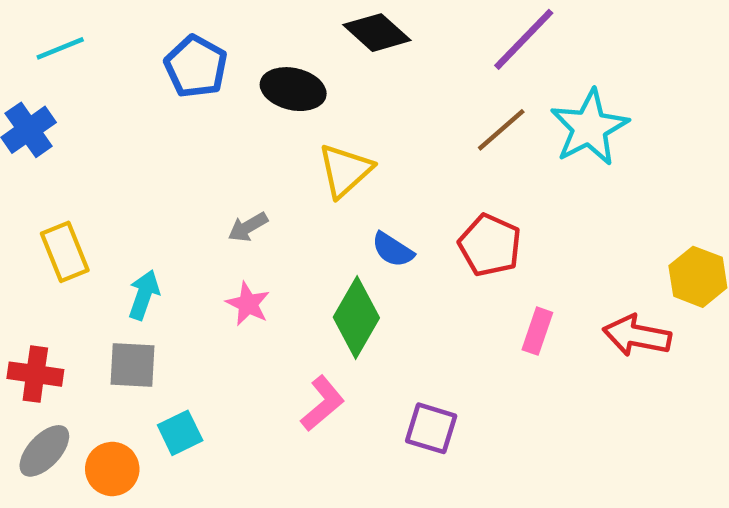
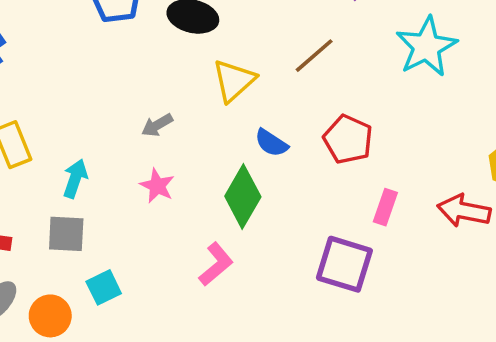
brown line: (501, 130) -> (314, 56), moved
purple square: (431, 428) -> (344, 264), moved, size x1.4

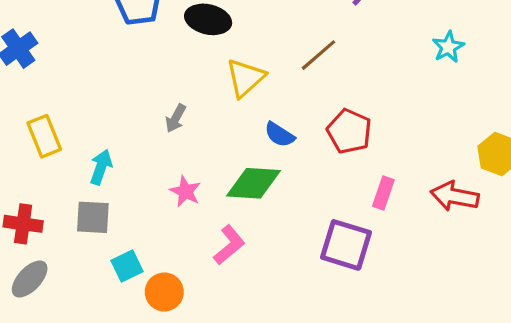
cyan star: (426, 47) -> (448, 47), moved, size x0.6
gray arrow: (157, 125) -> (176, 118), turned -32
pink star: (157, 186) -> (185, 191), moved
green diamond: (243, 196) -> (254, 183), turned 64
orange circle: (50, 316) -> (164, 292), moved

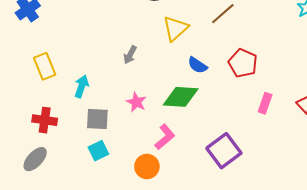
gray square: (93, 217) -> (97, 119), moved
red cross: (23, 224) -> (45, 120), moved
purple square: (346, 245) -> (224, 151), moved, turned 36
orange circle: (164, 292) -> (147, 166), moved

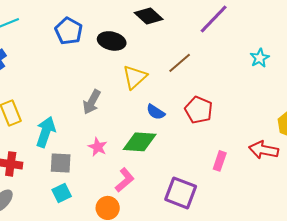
gray arrow: (130, 55) -> (92, 102), size x1.4
cyan arrow: (82, 86) -> (46, 132), size x1.4
pink rectangle: (265, 103) -> (220, 161), moved
purple square: (224, 151) -> (181, 193), turned -32

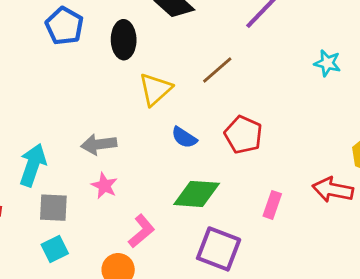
black ellipse: (112, 41) -> (124, 40), turned 76
cyan star: (260, 58) -> (327, 63), turned -30
gray arrow: (92, 102) -> (99, 144), moved, turned 55
green diamond: (140, 142) -> (197, 194), moved

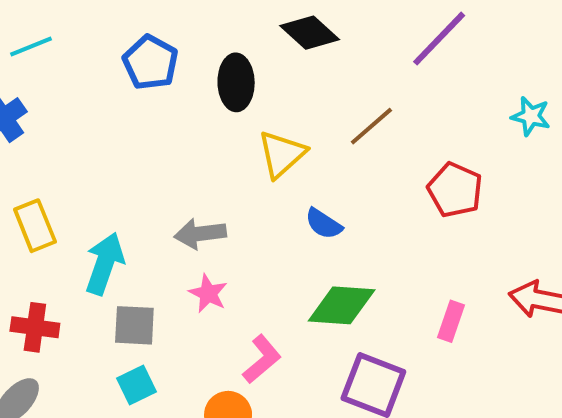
red pentagon: (243, 135) -> (455, 190), moved

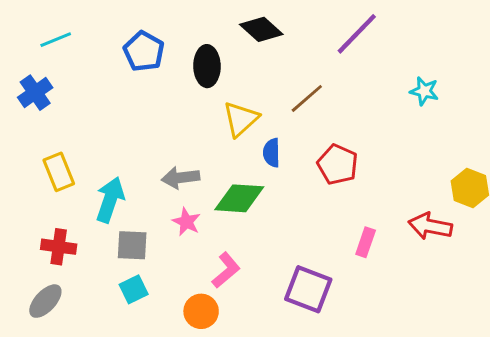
red pentagon: (455, 190) -> (338, 164), moved
blue semicircle: (324, 224) -> (272, 153), moved, turned 56
green diamond: (342, 305) -> (239, 198), moved

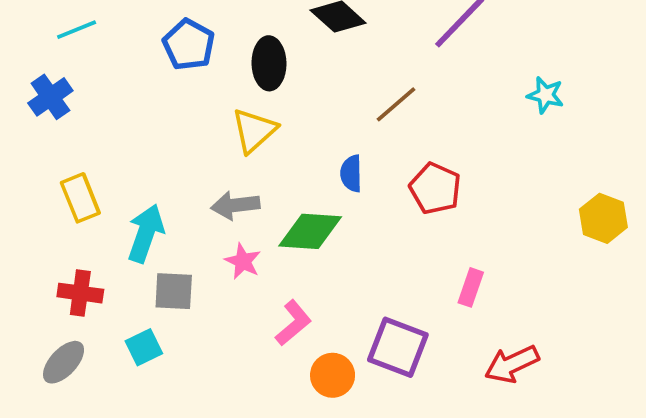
yellow triangle: (241, 119) -> (254, 131), moved
red arrow: (430, 226) -> (512, 364), moved, turned -36
cyan square: (134, 289) -> (144, 347), moved
orange circle: (201, 311) -> (333, 375), moved

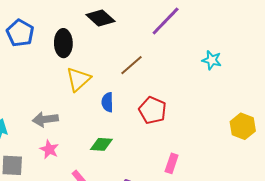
yellow triangle: (254, 131) -> (78, 79), moved
green diamond: (310, 231) -> (101, 144), moved, size x0.7

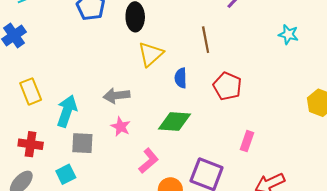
brown line: (131, 65) -> (206, 40), turned -60
green diamond: (101, 144) -> (174, 121), size x1.4

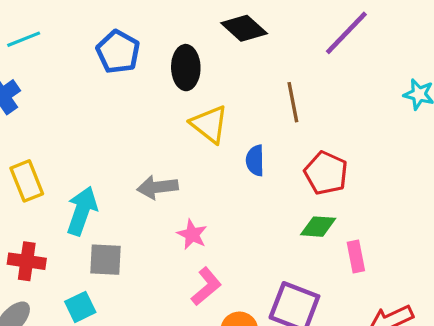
yellow triangle: (151, 54) -> (209, 124), turned -40
green diamond: (174, 121) -> (318, 227), moved, size x0.7
pink star: (121, 127) -> (192, 234), moved
pink rectangle: (247, 141) -> (356, 256), turned -30

